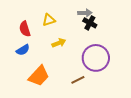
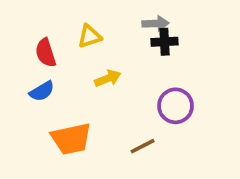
black cross: (90, 23) -> (165, 42), turned -32
purple circle: (96, 58) -> (176, 106), size x0.7
orange trapezoid: (39, 76) -> (71, 139), turned 35

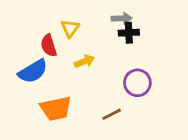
yellow triangle: (89, 36) -> (70, 28), turned -36
red semicircle: (46, 53) -> (49, 46), moved
blue semicircle: (42, 91) -> (33, 71), size x1.5

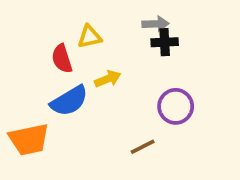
yellow triangle: (70, 28) -> (89, 37), turned 42
blue semicircle: (33, 71) -> (69, 101), moved
orange trapezoid: (56, 109) -> (29, 139), moved

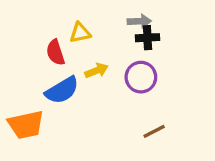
purple circle: (176, 106) -> (141, 77), moved
brown line: (143, 147) -> (154, 131), moved

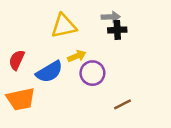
yellow triangle: (80, 33) -> (64, 26), size x1.5
red semicircle: (55, 52) -> (17, 60), moved, turned 42
purple circle: (141, 77) -> (92, 73), moved

